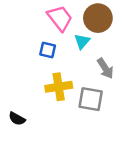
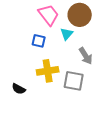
black semicircle: (17, 119) -> (19, 89), moved

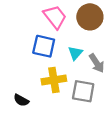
cyan triangle: (67, 34) -> (75, 53), moved
blue square: (39, 41) -> (44, 46), size x1.5

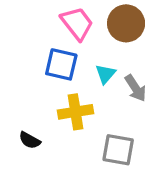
gray square: (83, 91) -> (118, 150), moved

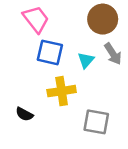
pink trapezoid: (77, 23) -> (36, 19), moved
gray arrow: (136, 88) -> (113, 54), moved

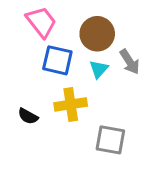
brown circle: (103, 19) -> (97, 34), moved
black semicircle: (24, 114) -> (28, 116), moved

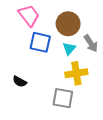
yellow cross: (71, 104) -> (76, 73), moved
gray square: (110, 140) -> (63, 98), moved

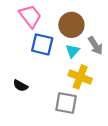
yellow cross: (76, 73) -> (80, 77), turned 30

